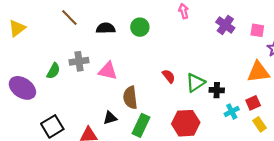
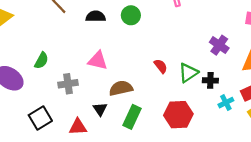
purple cross: (225, 25) -> (219, 45), moved
gray cross: (79, 61) -> (68, 84), moved
brown semicircle: (130, 98) -> (121, 88), turned 85
black triangle: (110, 118) -> (100, 109), turned -48

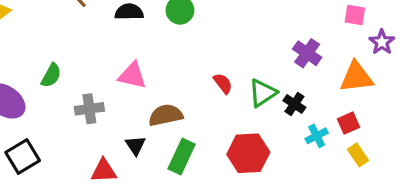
black cross: (210, 80) -> (294, 104), turned 32
black square: (40, 118) -> (23, 156), moved

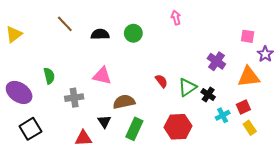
green semicircle: (51, 75) -> (49, 76), turned -42

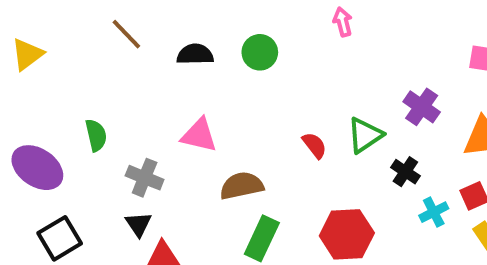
green triangle: (187, 87) -> (365, 135), moved
gray cross: (74, 98) -> (145, 178), turned 30
black triangle: (104, 122) -> (138, 224), moved

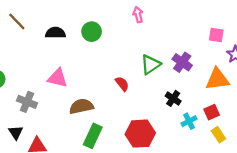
green triangle: (365, 135) -> (150, 64), moved
black triangle: (138, 224) -> (16, 132), moved

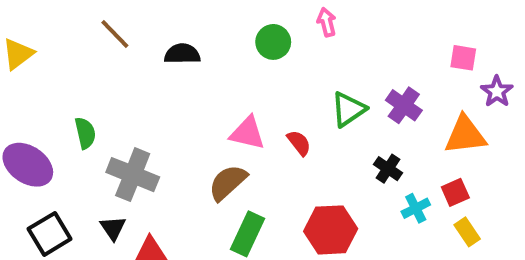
green circle: (92, 32) -> (273, 42), moved
pink triangle: (58, 78) -> (247, 133), moved
gray cross: (27, 102) -> (133, 175), size x1.4
brown semicircle: (81, 106) -> (228, 182), turned -30

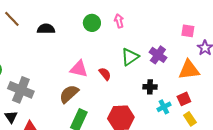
pink arrow: (327, 22) -> (119, 21), moved
black cross: (388, 169) -> (150, 87), turned -32

